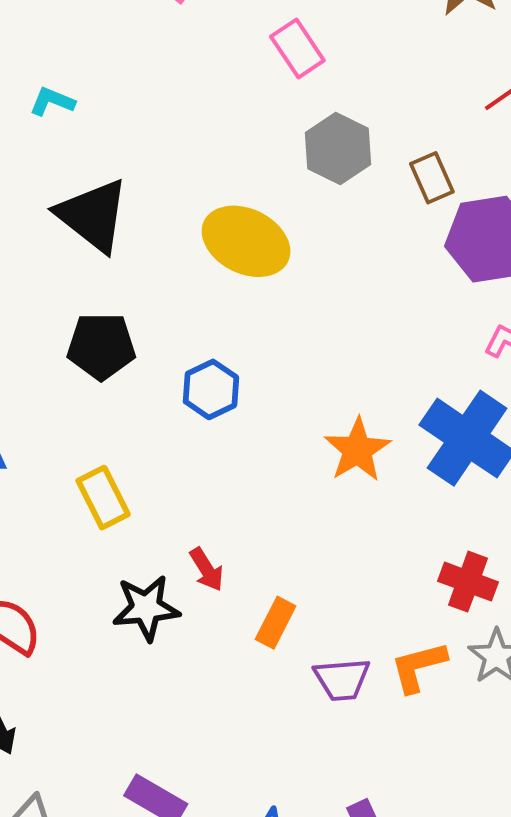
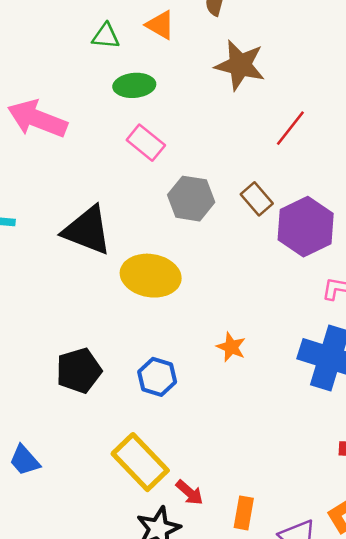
black triangle: (93, 215) -> (87, 230), moved
orange star: (357, 450) -> (231, 347), moved, size x0.7
yellow rectangle: (103, 498) -> (140, 462), moved, size x1.4

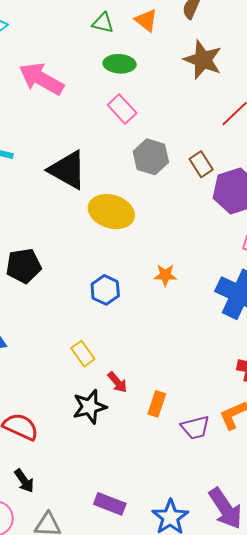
orange star: (231, 347) -> (165, 275), turned -30
black pentagon: (79, 371) -> (24, 266), moved
yellow rectangle: (140, 462) -> (83, 354), size x0.6

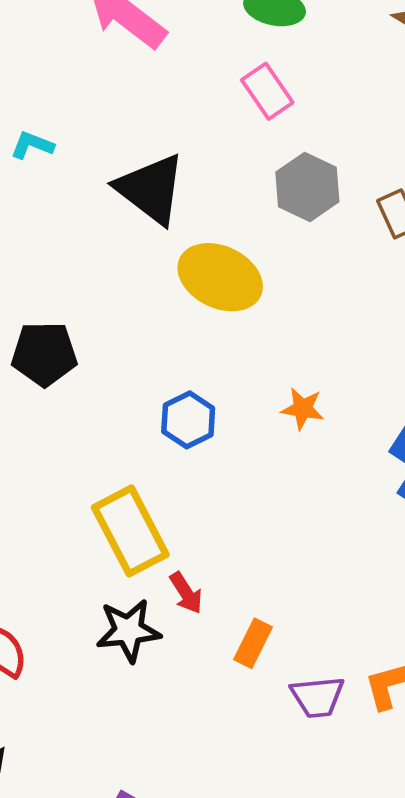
yellow rectangle: (83, 354) -> (130, 531), size x1.8

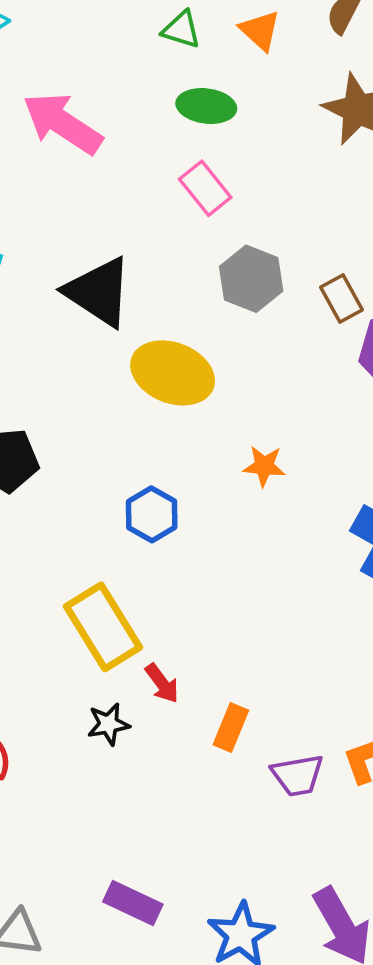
orange star: (303, 409) -> (264, 466), moved
black star: (128, 631) -> (108, 724), size x0.7

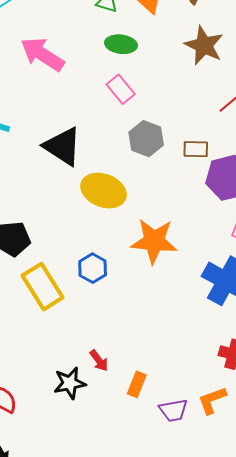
brown rectangle: (341, 299) -> (196, 149), turned -60
orange star: (264, 466) -> (154, 241), size x2.0
yellow rectangle: (103, 627) -> (43, 287), moved
black star: (108, 724) -> (70, 383), size x1.4

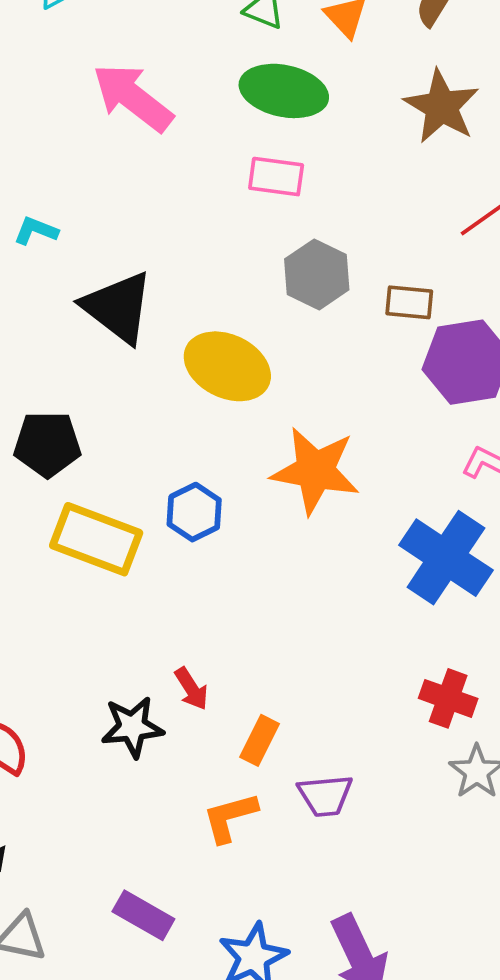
green ellipse: (121, 44) -> (284, 91), size x1.4
pink rectangle: (121, 89) -> (276, 177), turned -48
black triangle: (63, 146) -> (118, 307), moved
yellow rectangle: (43, 287) -> (96, 539), turned -42
orange L-shape: (212, 400) -> (230, 817), moved

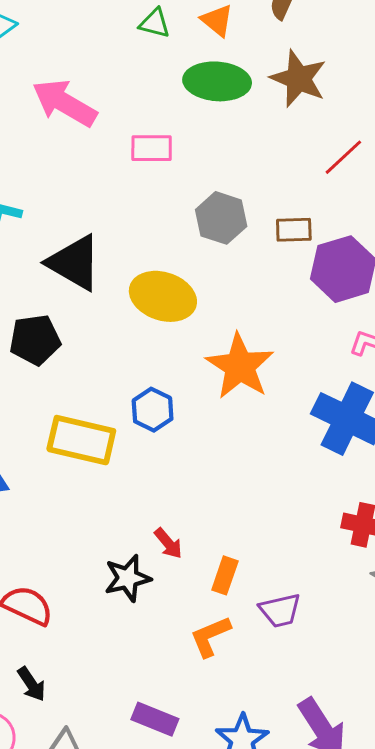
green ellipse: (284, 91) -> (217, 81), moved
pink rectangle: (276, 177) -> (152, 148), moved
black pentagon: (47, 444) -> (35, 340), moved
orange star: (315, 471) -> (240, 366), turned 30

